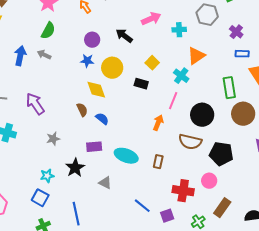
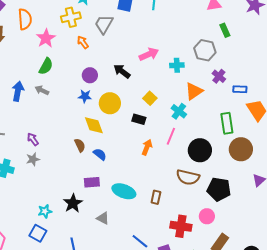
purple cross: (236, 32) -> (219, 76), moved
purple arrow: (35, 104) -> (33, 139), size x0.6
orange arrow: (158, 123) -> (147, 147), moved
gray star: (53, 139) -> (33, 159), moved

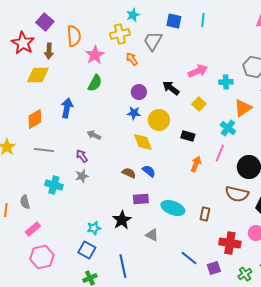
gray arrow: (42, 90) -> (94, 135), moved
yellow square: (150, 98) -> (199, 104), moved
brown semicircle: (80, 145) -> (129, 173), moved, turned -40

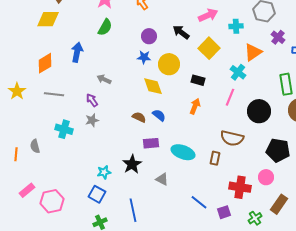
yellow square: (199, 104) -> (209, 48), size x1.5
orange arrow: (196, 164) -> (195, 106), moved
brown semicircle: (237, 194) -> (232, 138), moved
pink rectangle: (33, 229) -> (27, 190), moved

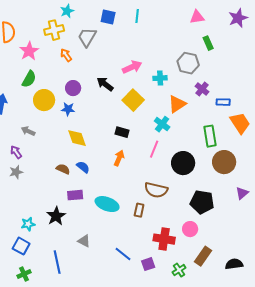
yellow circle: (169, 64) -> (44, 100), moved
gray triangle: (162, 179) -> (84, 241), moved

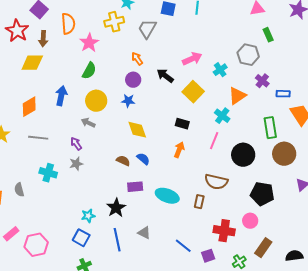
orange arrow: (66, 55) -> (137, 59), moved
cyan cross: (160, 78) -> (220, 70), turned -32
yellow circle: (44, 100) -> (96, 101), moved
blue line: (57, 262) -> (117, 240), moved

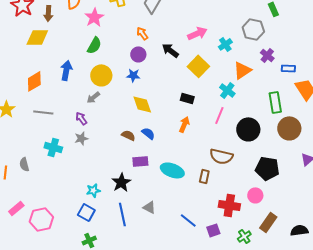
gray arrow: (88, 123) -> (93, 97), turned -64

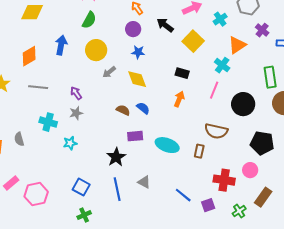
blue star: (133, 75) -> (138, 52), moved
gray arrow: (93, 97) -> (109, 72), moved
cyan star: (93, 190) -> (70, 143), moved

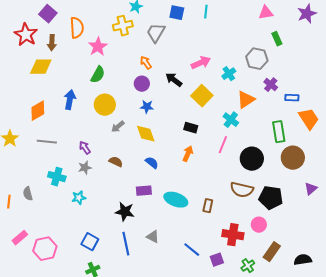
brown semicircle: (123, 110) -> (116, 162), moved
brown semicircle: (216, 131) -> (242, 190), moved
black star: (116, 157) -> (125, 212), turned -30

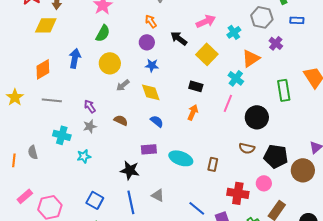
blue rectangle: (292, 98) -> (297, 20), moved
brown circle: (293, 158) -> (303, 170), moved
brown semicircle: (242, 190) -> (247, 148), size x0.7

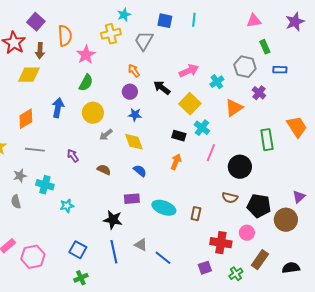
cyan cross: (236, 78) -> (202, 128), moved
gray star: (90, 126) -> (20, 176), moved
blue line: (197, 208) -> (163, 258), moved

